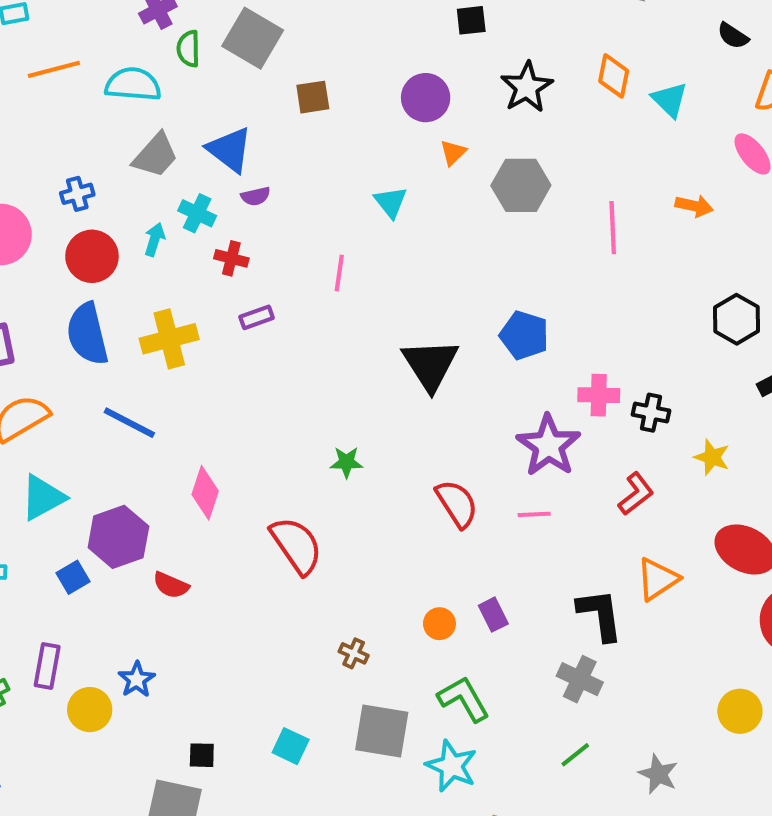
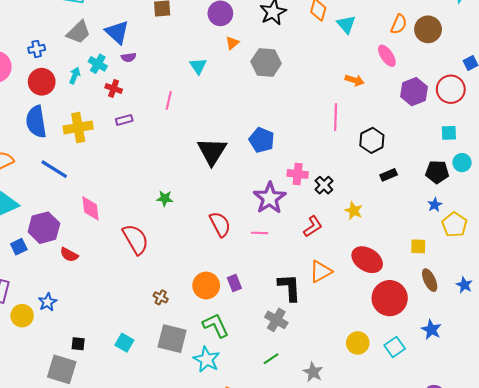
pink line: (613, 228) -> (336, 117), moved
black cross: (651, 413) -> (324, 185), turned 30
pink diamond: (205, 493) -> (91, 208), turned -30
orange circle: (439, 624) -> (206, 286), size x1.6

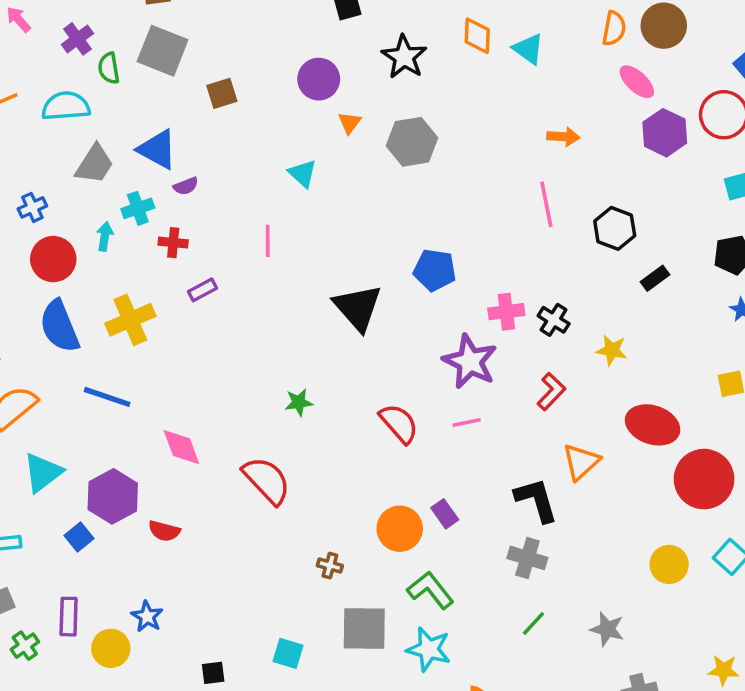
pink ellipse: (387, 56) -> (637, 82), moved
cyan cross: (98, 64) -> (138, 208), turned -36

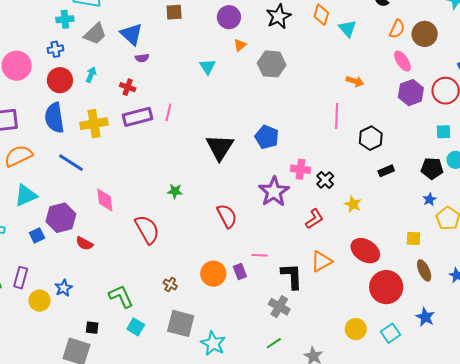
cyan cross: (138, 208) -> (65, 19), moved
pink line: (268, 241) -> (168, 112), moved
purple rectangle: (203, 290) -> (137, 117), size x1.8
pink line: (467, 422) -> (260, 255), moved
green L-shape: (430, 590) -> (121, 296), moved

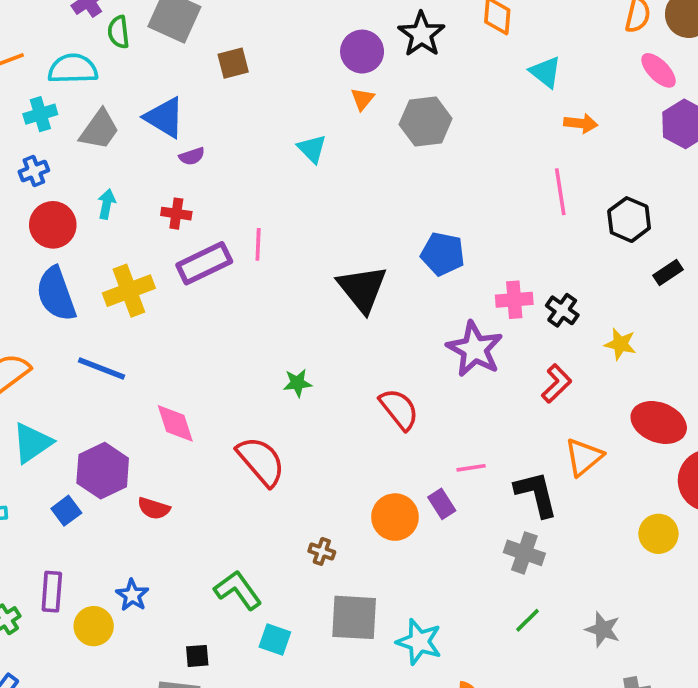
purple circle: (229, 17) -> (362, 52), moved
cyan triangle: (348, 29) -> (545, 72), moved
yellow circle: (356, 329) -> (658, 534), moved

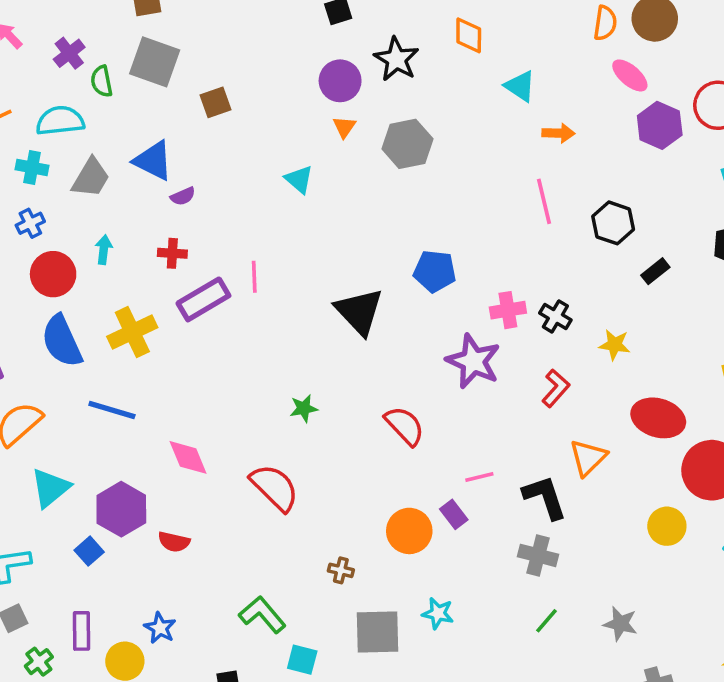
cyan cross: (40, 114) -> (32, 167), turned 32
cyan star: (419, 642) -> (438, 613), moved, size x0.7

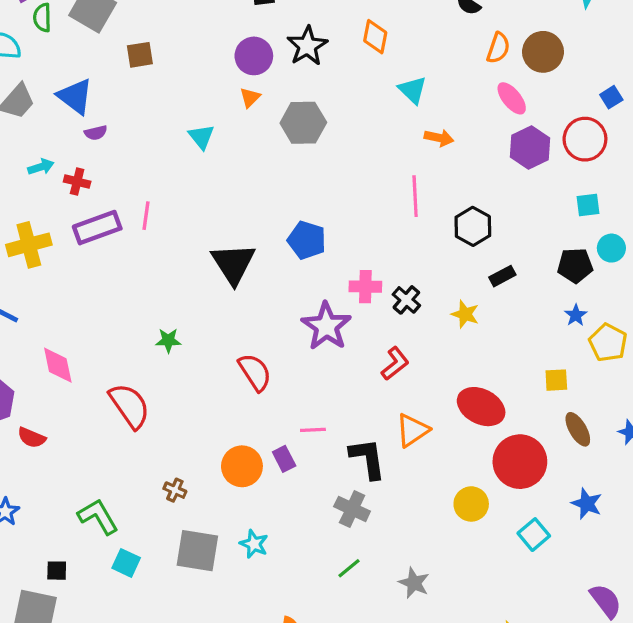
cyan arrow: (104, 250) -> (41, 167), moved, turned 55
yellow star: (615, 345) -> (465, 314), moved

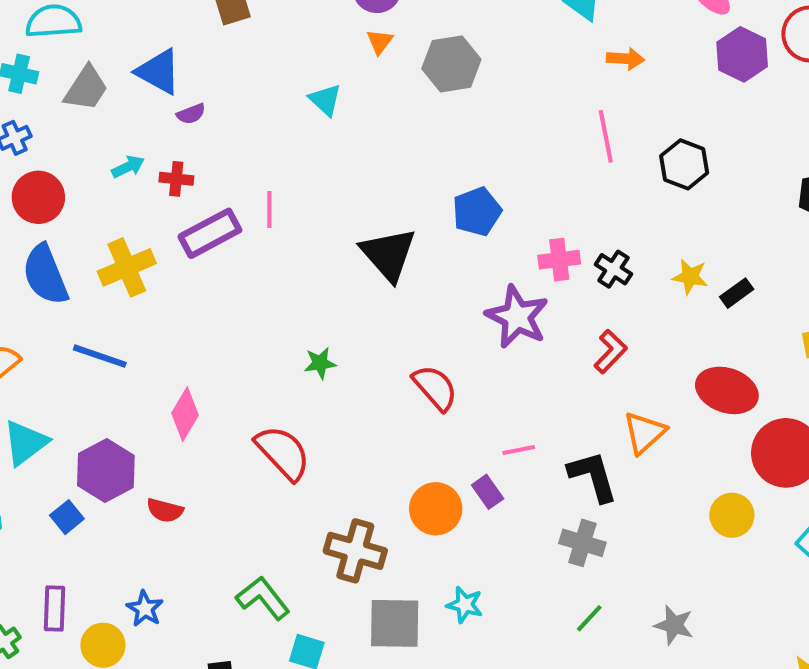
blue pentagon: (307, 240) -> (477, 212), turned -30
black rectangle: (502, 276) -> (737, 293), moved
pink diamond: (58, 365) -> (185, 414), turned 51
brown cross: (175, 490) -> (355, 551), size x2.0

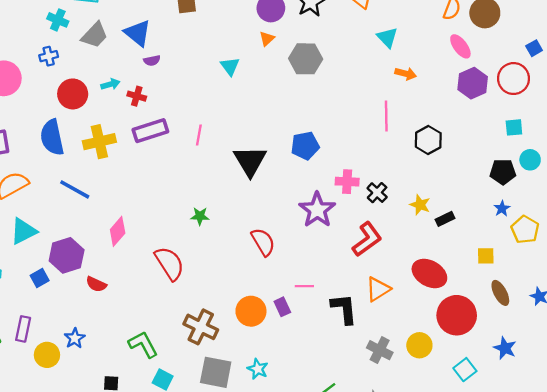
red circle: (38, 197) -> (73, 94), moved
pink line: (269, 210) -> (199, 135), moved
red L-shape: (611, 352) -> (367, 239), size x1.4
gray cross: (582, 543) -> (380, 350), moved

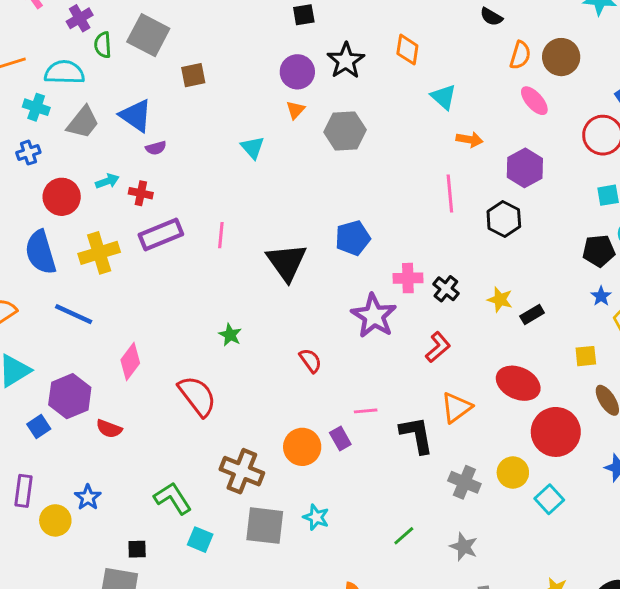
purple hexagon: (473, 83) -> (525, 168), moved
green star: (200, 216) -> (230, 335), turned 30
red L-shape: (367, 239) -> (438, 347), size x0.7
red semicircle: (263, 242) -> (310, 361), size x0.7
cyan square: (465, 370) -> (549, 499), moved

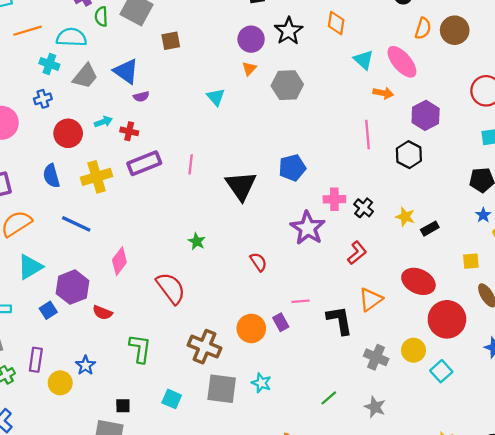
pink ellipse: (534, 101) -> (402, 62), moved, size x1.4
blue semicircle: (41, 252) -> (51, 176), size x0.7
green L-shape: (173, 498) -> (140, 349), moved, turned 40

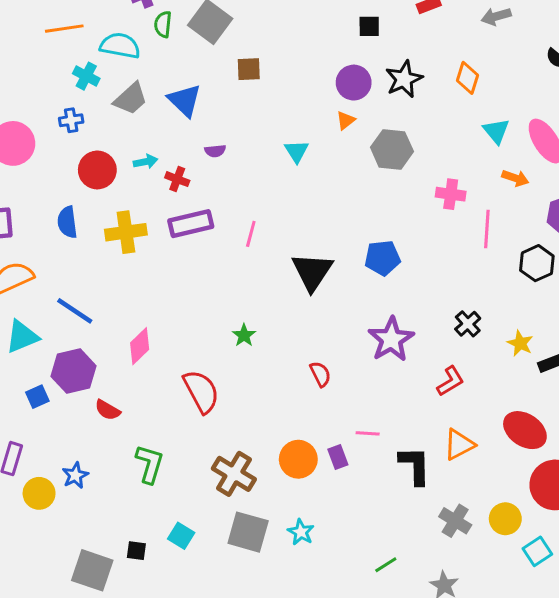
purple semicircle: (141, 97) -> (215, 151), moved
pink cross: (334, 199) -> (451, 194), moved
blue line: (76, 224) -> (75, 311), moved
black square: (123, 406) -> (136, 551), moved

